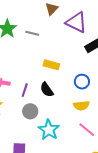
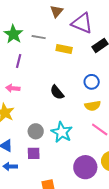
yellow rectangle: (51, 65) -> (64, 49), moved
purple line: (25, 90) -> (19, 61), moved
gray circle: (30, 111) -> (36, 131), moved

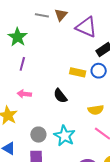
gray line: (39, 37) -> (42, 15), moved
yellow rectangle: (64, 49) -> (78, 72), moved
blue circle: (92, 82) -> (99, 71), moved
pink arrow: (13, 88) -> (24, 94), moved

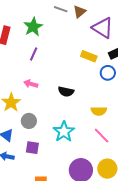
yellow rectangle: (78, 72) -> (89, 56), moved
black semicircle: (60, 96) -> (66, 92), turned -49
gray circle: (38, 135) -> (29, 121), moved

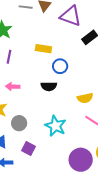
yellow rectangle: (89, 56) -> (43, 49), moved
blue circle: (108, 73) -> (60, 66), moved
purple square: (32, 148) -> (28, 148), turned 32

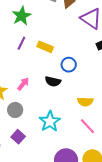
yellow rectangle: (43, 49) -> (45, 47), moved
pink arrow: (13, 87) -> (23, 84), moved, turned 112

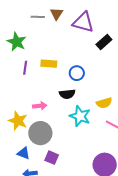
pink arrow: (23, 84) -> (40, 106), turned 64
gray circle: (15, 110) -> (40, 133), size x1.5
cyan star: (50, 121) -> (80, 116), moved

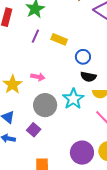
black semicircle: (67, 94) -> (88, 77), moved
gray circle: (40, 133) -> (45, 105), moved

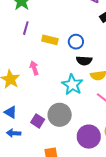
yellow rectangle: (59, 39) -> (50, 40), moved
pink arrow: (38, 77) -> (34, 68), turned -112
gray circle: (45, 105) -> (60, 115), moved

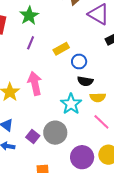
yellow rectangle: (50, 40) -> (61, 49), moved, turned -49
pink arrow: (34, 68) -> (35, 83), size x1.6

